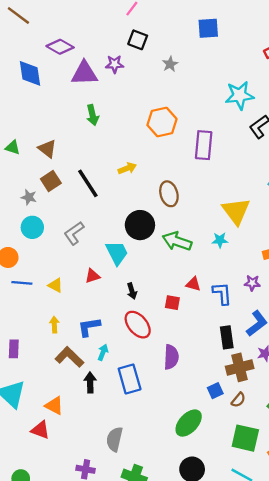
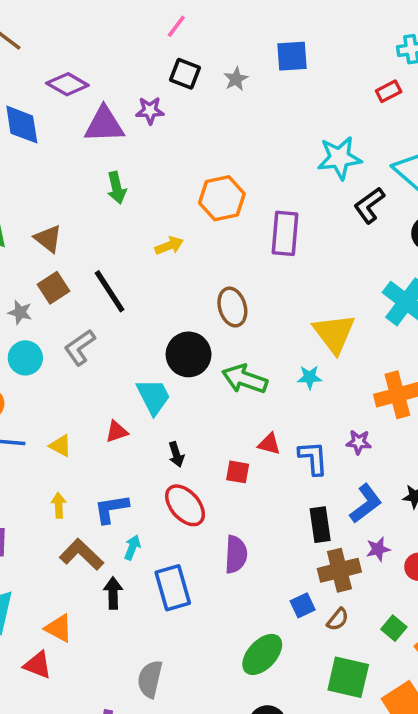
gray star: (170, 64) -> (236, 79), moved
yellow arrow: (127, 168) -> (169, 246), moved
gray L-shape: (74, 233) -> (80, 347), moved

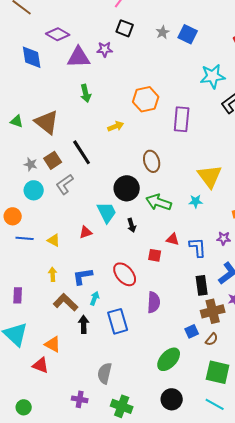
blue square: (292, 56) -> (188, 34), moved, turned 30
gray star: (236, 79) -> (163, 32), moved
brown triangle: (48, 239) -> (47, 122), size x1.5
brown square: (53, 288) -> (53, 160), moved
black arrow: (176, 454) -> (132, 225), moved

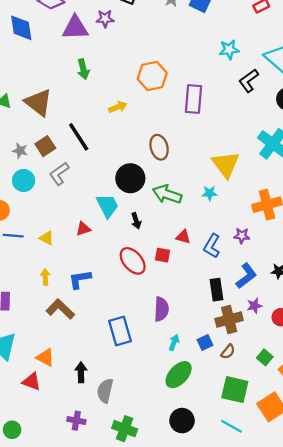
cyan star: (213, 76) -> (229, 50), size x0.7
blue L-shape: (198, 247) -> (212, 246), turned -145
red ellipse: (125, 274) -> (133, 261), moved
cyan arrow: (95, 298) -> (174, 342), moved
black arrow: (84, 324) -> (81, 372), moved

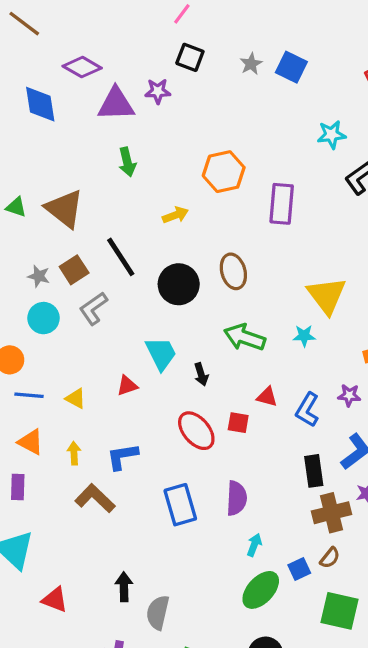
black circle: (130, 178) -> (179, 284), moved
blue rectangle: (120, 331) -> (180, 505), moved
blue square: (205, 342) -> (299, 569), moved
orange triangle: (45, 357) -> (31, 442), moved

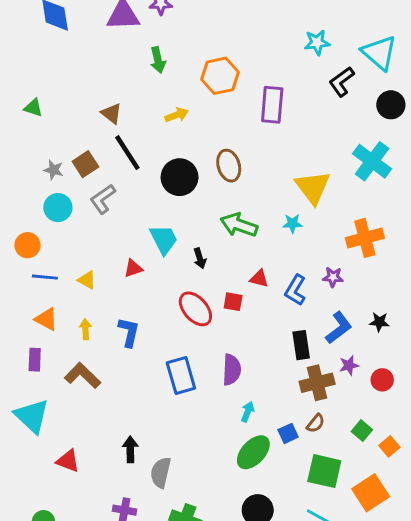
green arrow: (127, 162) -> (158, 60), moved
brown triangle: (64, 209) -> (111, 113), moved, size x0.6
blue L-shape: (122, 456) -> (129, 332), turned 112
brown L-shape: (95, 498) -> (83, 376), moved

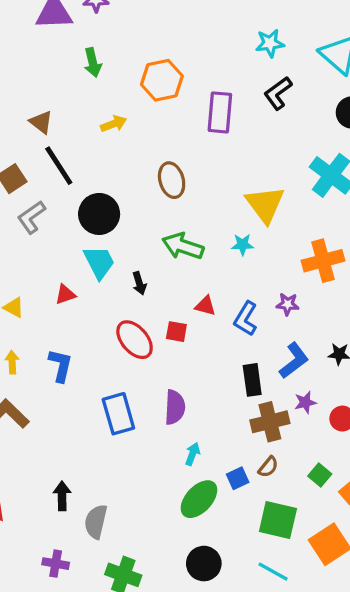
black L-shape: (342, 82) -> (278, 93), moved
black circle: (180, 177) -> (99, 214), moved

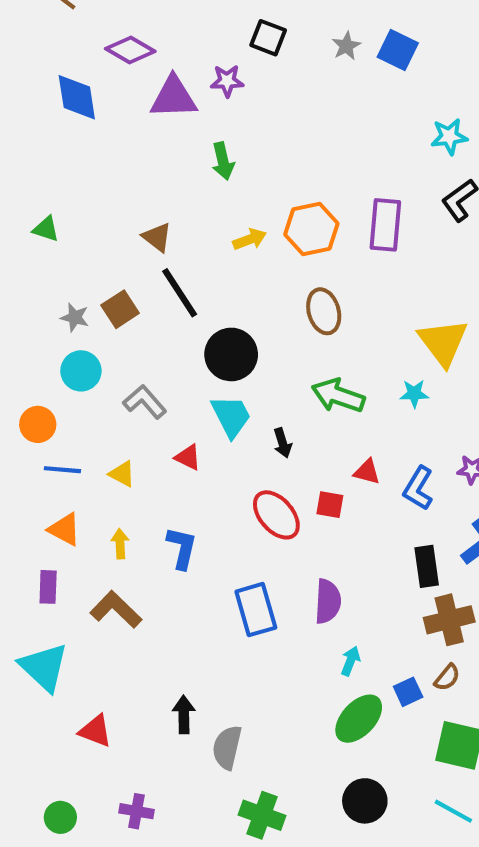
orange hexagon: (162, 80) -> (311, 229), moved
gray L-shape: (31, 217) -> (145, 402), moved, turned 84
red triangle: (65, 295) -> (188, 457), turned 45
purple cross: (56, 564) -> (136, 811), moved

